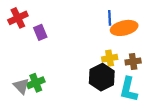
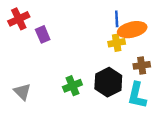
yellow cross: (110, 58) -> (117, 43), moved
green cross: (36, 83) -> (72, 86), moved

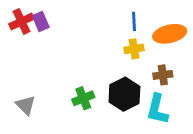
orange ellipse: (132, 30) -> (170, 34), moved
purple rectangle: (43, 34) -> (41, 21), moved

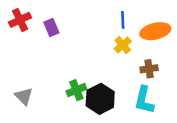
purple rectangle: (41, 21) -> (51, 27), moved
yellow cross: (134, 49) -> (123, 45), turned -30
black hexagon: (124, 94) -> (100, 99), moved

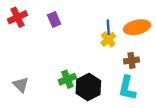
blue line: (123, 20) -> (108, 27), moved
purple rectangle: (51, 27) -> (54, 19), moved

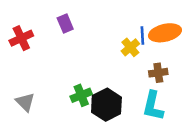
red cross: (18, 17) -> (21, 38), moved
blue line: (108, 27) -> (142, 35), moved

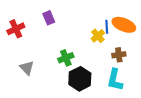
orange ellipse: (165, 33) -> (124, 25), turned 35
green cross: (81, 95) -> (66, 58), moved
gray triangle: (25, 102) -> (27, 68), moved

